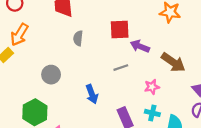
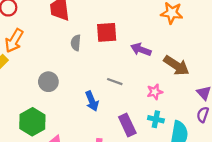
red square: (120, 29) -> (107, 32), moved
gray line: (121, 68) -> (115, 82), moved, turned 40

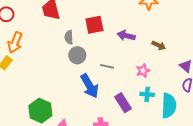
brown arrow: (176, 65) -> (159, 45), size x0.6
gray circle: (48, 82) -> (77, 55), moved
blue arrow: (92, 101) -> (89, 86), size x1.4

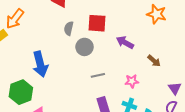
gray circle: (77, 55) -> (85, 47), moved
gray line: (107, 66) -> (98, 75), moved, turned -40
blue arrow: (89, 86) -> (40, 64), moved

